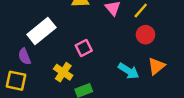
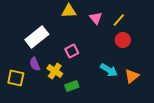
purple semicircle: (24, 56) -> (35, 64), moved
orange triangle: (156, 66) -> (132, 76), moved

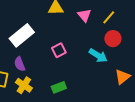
cyan arrow: (109, 70) -> (98, 56), moved
yellow cross: (55, 71) -> (24, 85), moved

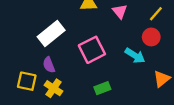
yellow line: (109, 17) -> (156, 14), moved
pink square: (59, 50) -> (92, 50), size x1.6
green rectangle: (59, 87) -> (102, 88), moved

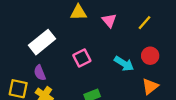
red circle: (151, 37) -> (150, 56), moved
pink square: (92, 50) -> (82, 58), size x0.7

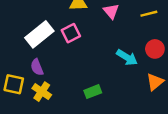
yellow line: (144, 23) -> (149, 14), turned 35
pink square: (82, 58) -> (71, 33), moved

